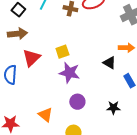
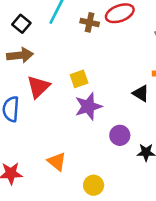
purple star: (69, 73) -> (88, 106), turned -30
purple circle: (77, 102) -> (120, 135), moved

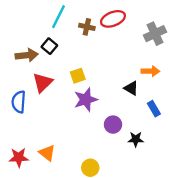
black square: (21, 24) -> (49, 46), moved
orange triangle: (57, 162) -> (47, 153), moved

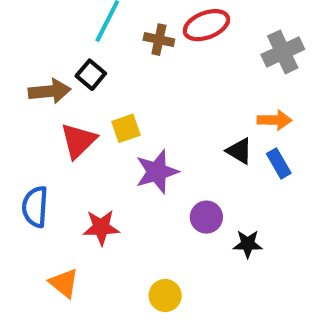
yellow square: (78, 76) -> (126, 128), moved
blue semicircle: (19, 102) -> (35, 207), moved
blue rectangle: (154, 109) -> (279, 163), moved
orange triangle: (47, 153) -> (64, 283), moved
red star: (19, 157) -> (101, 227), moved

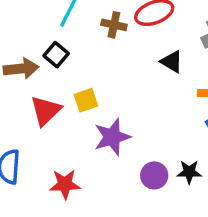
black triangle: (239, 151) -> (172, 62), moved
black star: (248, 244) -> (189, 172), moved

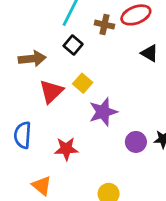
black square: (56, 55) -> (73, 45), moved
yellow square: (86, 100) -> (83, 83), turned -30

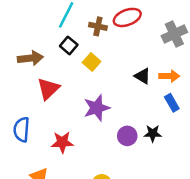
black triangle: (150, 53) -> (143, 76), moved
yellow square: (83, 83) -> (92, 62), moved

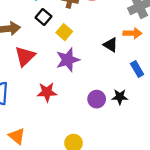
orange arrow: (169, 76) -> (132, 33), moved
purple star: (97, 108) -> (68, 60), moved
red star: (62, 142) -> (47, 92), moved

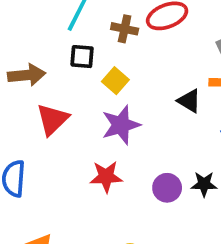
black square: (43, 17) -> (82, 57), turned -35
red star: (47, 92) -> (106, 177), moved

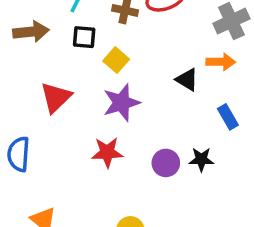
brown arrow: (27, 75) -> (31, 32), moved

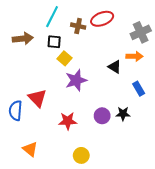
yellow square: (116, 60) -> (65, 58), moved
red triangle: (56, 97) -> (37, 98), moved, turned -30
red star: (107, 152) -> (68, 121), moved

